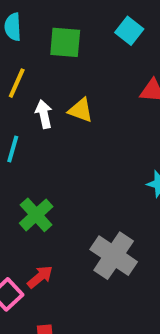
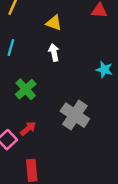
white arrow: (44, 114) -> (54, 52), moved

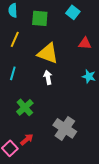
yellow triangle: (54, 23) -> (48, 53), size x1.6
cyan star: (104, 70) -> (89, 76), moved

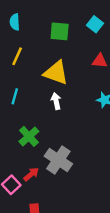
cyan square: (73, 12) -> (95, 24), moved
green square: (40, 18) -> (60, 31), moved
gray cross: (65, 128) -> (58, 160), moved

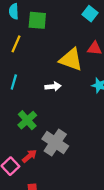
green square: (60, 31) -> (37, 20), moved
yellow triangle: (56, 73) -> (71, 60), moved
white arrow: (56, 101) -> (53, 86), turned 96

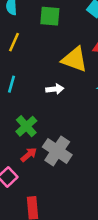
green square: (37, 20) -> (50, 16), moved
red arrow: (29, 156) -> (29, 155), moved

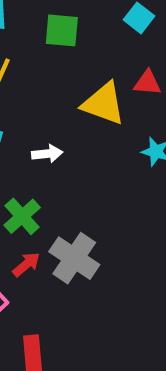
white arrow: (55, 89) -> (47, 154), moved

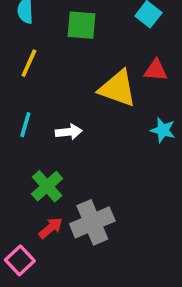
gray cross: (74, 258) -> (92, 222), turned 33

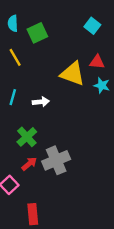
green square: (81, 25) -> (37, 33), moved, turned -30
yellow line: (29, 63) -> (15, 57), turned -54
cyan star: (163, 130) -> (102, 85), moved

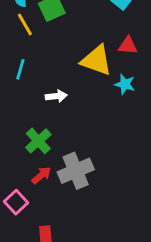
yellow line: (15, 57) -> (25, 25), moved
cyan star: (102, 85) -> (125, 84), moved
cyan line: (13, 97) -> (20, 69), moved

